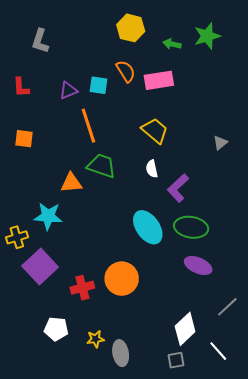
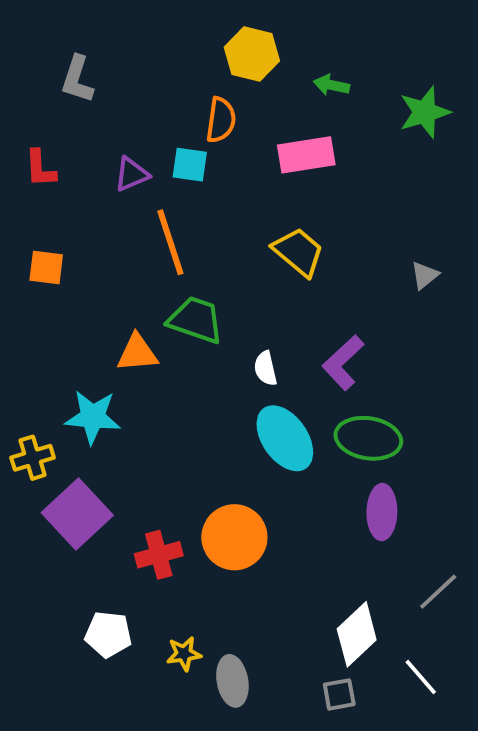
green star: (207, 36) -> (425, 112), moved
orange semicircle: (126, 71) -> (221, 120), moved, turned 40
white semicircle: (152, 169) -> (265, 368), moved
purple ellipse: (198, 265) -> (382, 512), turned 68

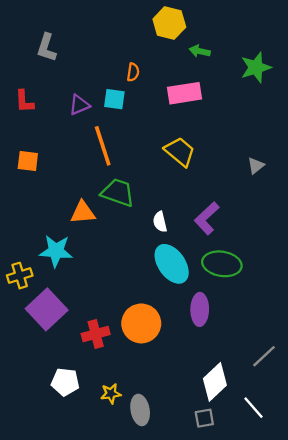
yellow hexagon: (252, 54) -> (169, 23), moved
orange semicircle: (221, 120) -> (133, 72), size x0.7
purple ellipse: (382, 512) -> (200, 309), moved

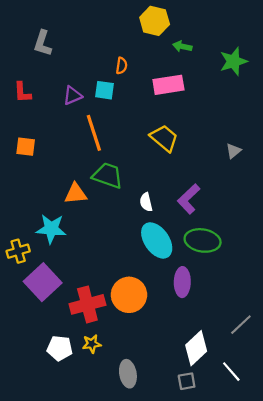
red cross: (96, 334) -> (87, 304), size x1.4
yellow star: (111, 394) -> (92, 344), moved

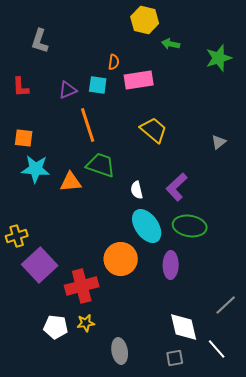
pink rectangle: (168, 85) -> (139, 80), moved
cyan star: (51, 229) -> (36, 169), moved
orange circle: (129, 295) -> (121, 259), moved
white diamond: (196, 348) -> (184, 327), turned -60

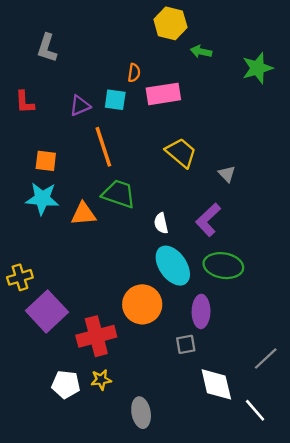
orange square: (24, 138) -> (46, 161), moved
gray triangle: (219, 142) -> (227, 174), moved, turned -35
gray square: (175, 358) -> (186, 344), moved

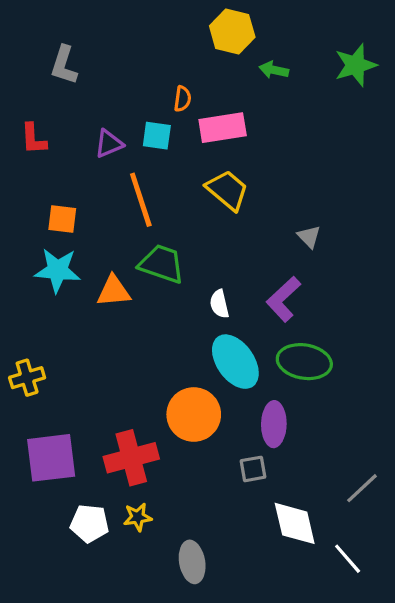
green star: (257, 68) -> (356, 65), moved
yellow trapezoid: (181, 153) -> (227, 190), moved
purple square: (47, 311) -> (51, 458), moved, turned 36

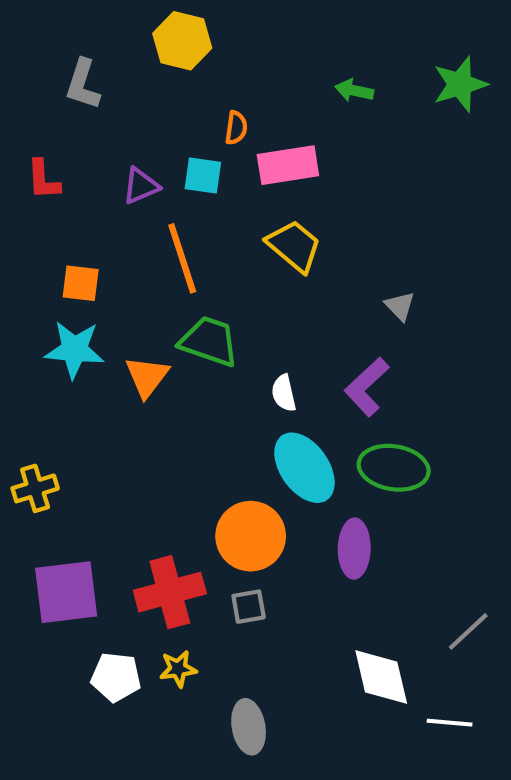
yellow hexagon: (232, 31) -> (182, 41), moved
orange triangle: (114, 291) -> (147, 377), turned -48
gray square: (253, 469) -> (249, 607), moved
white line: (348, 559) -> (450, 723), turned -44

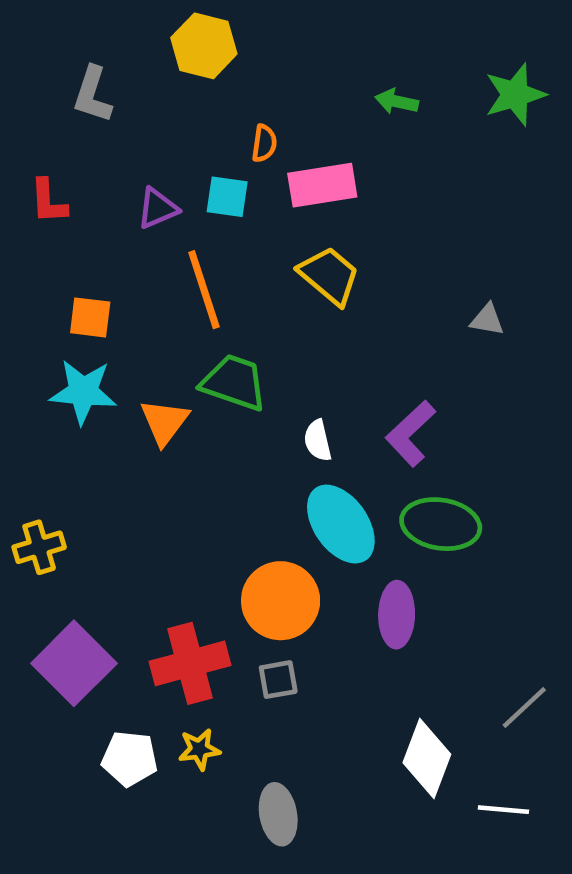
gray triangle: (400, 306) -> (487, 320), moved, turned -36
purple square: (66, 592) -> (74, 663), turned -38
white diamond: (381, 677) -> (427, 759), turned 34

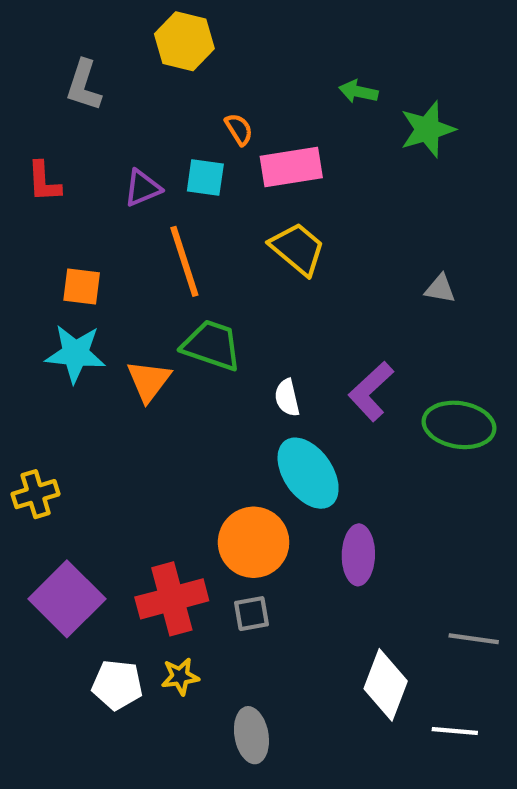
green star: (515, 95) -> (428, 129), moved
orange semicircle: (264, 143) -> (239, 129), turned -40
green ellipse: (441, 524) -> (459, 425), moved
gray line: (524, 707) -> (474, 639), turned 51

